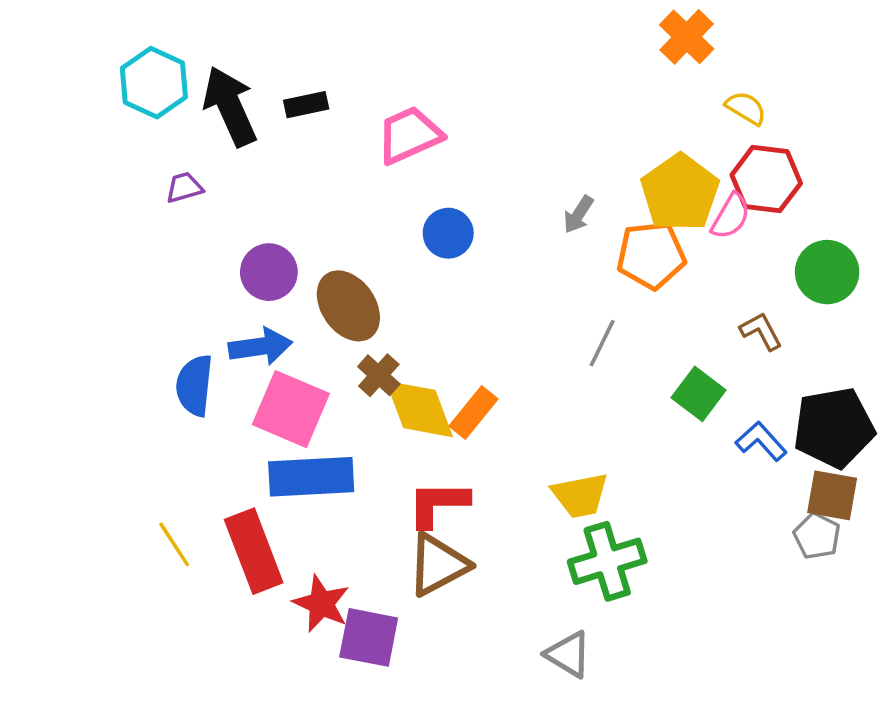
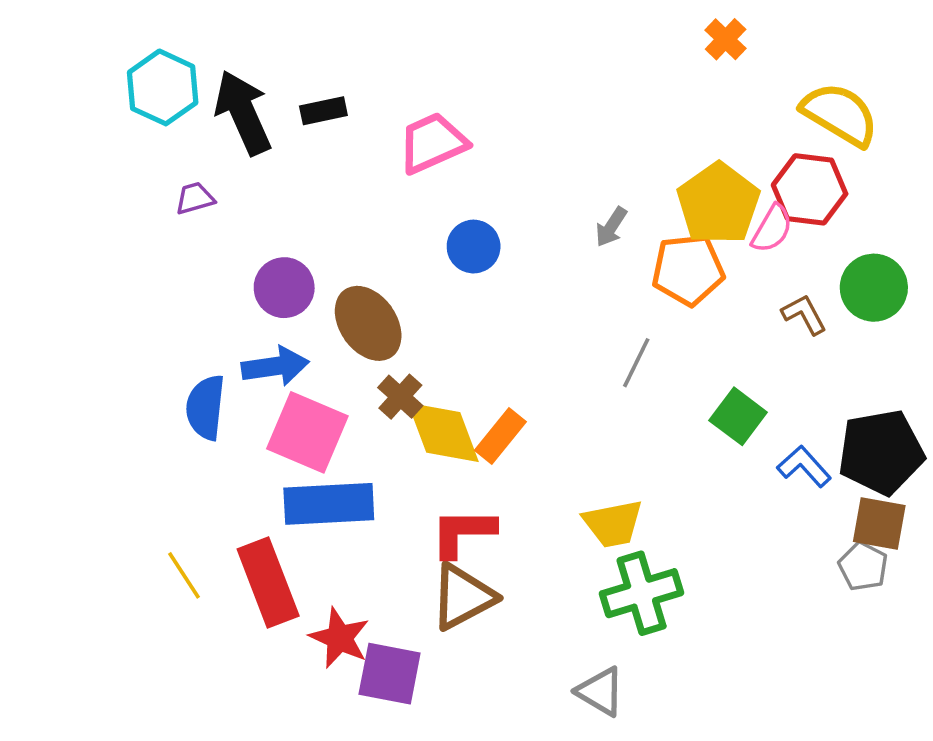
orange cross: (687, 37) -> (726, 39), size x0.7
yellow semicircle: (746, 108) -> (840, 114), moved, size x1.8
brown L-shape: (761, 331) -> (804, 314), moved

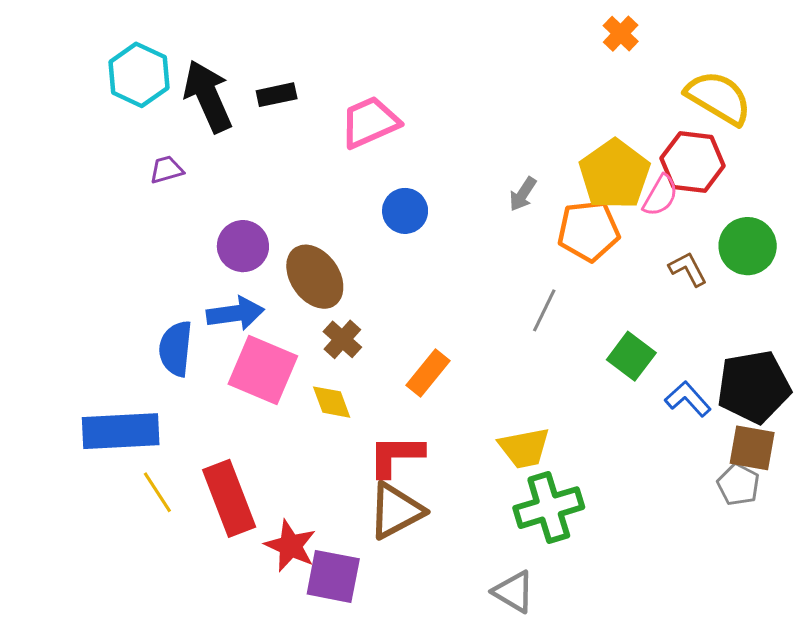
yellow diamond: (443, 432) -> (332, 402), moved, size x0.6
blue rectangle: (329, 504) -> (121, 431), moved

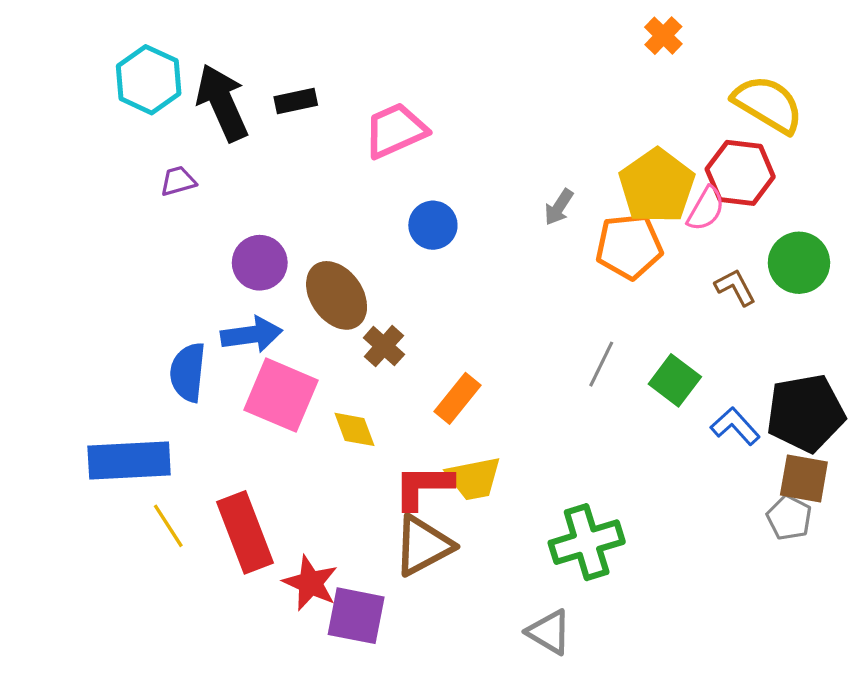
gray line: (544, 310) -> (601, 364), moved
brown cross: (342, 339) -> (384, 346), moved
yellow trapezoid: (524, 448) -> (474, 478), moved

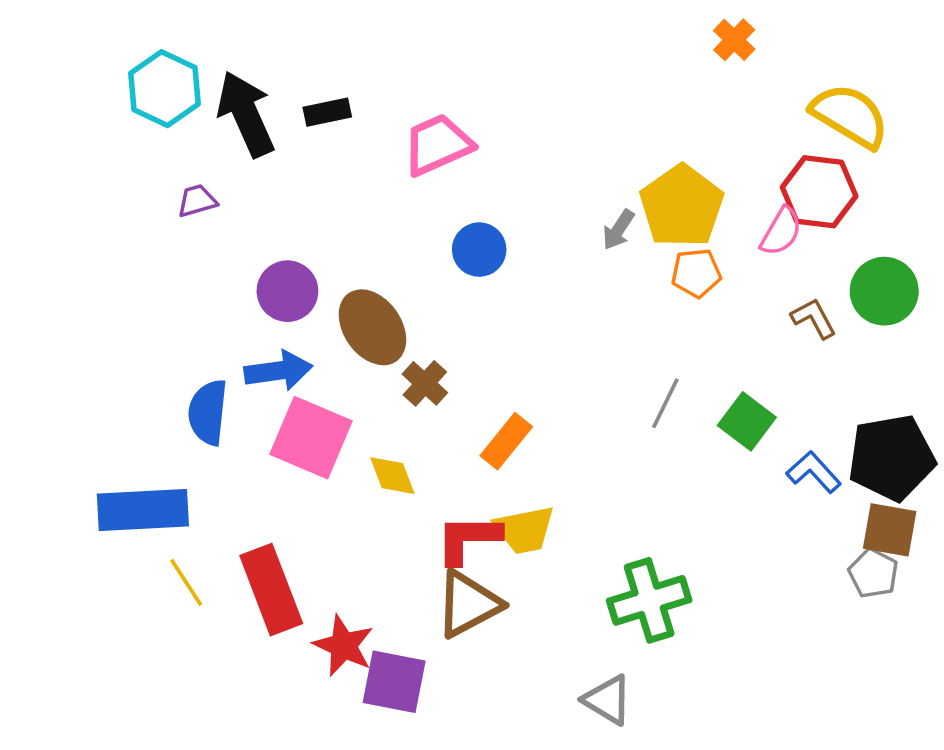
yellow pentagon: (657, 186) -> (682, 206), moved
orange pentagon: (629, 246) -> (696, 273), size x0.7

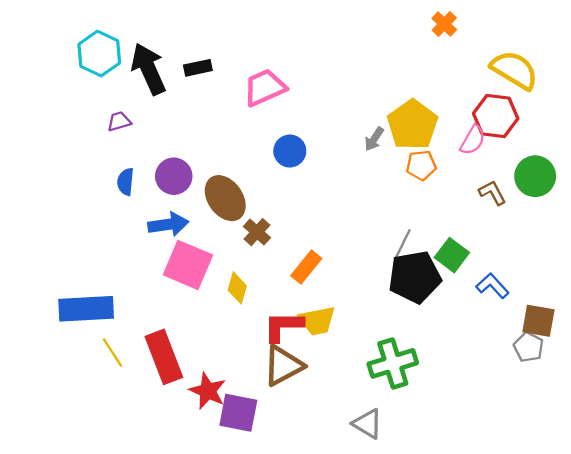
blue semicircle: (208, 412) -> (126, 182), moved, size x0.7
black pentagon: (891, 458) -> (415, 277), moved
yellow diamond: (392, 476) -> (237, 288), turned 36

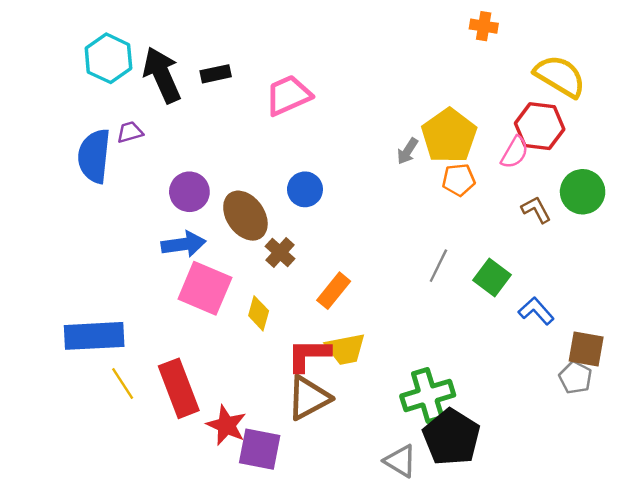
orange cross: (444, 24) -> (484, 26), turned -35
blue circle: (290, 151) -> (305, 189), moved
blue semicircle: (126, 182) -> (94, 156), moved, size x1.8
black pentagon: (415, 277) -> (452, 437), moved, turned -30

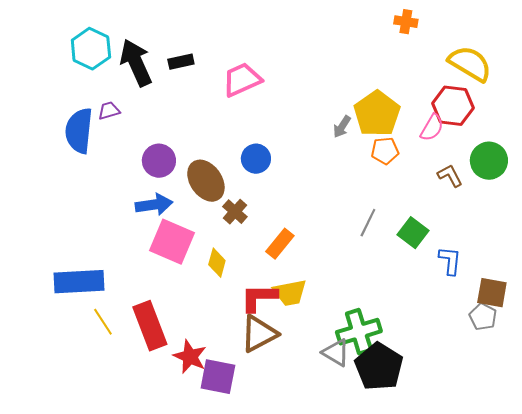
blue L-shape: (536, 311) -> (450, 261), turned 48
gray triangle: (400, 461) -> (336, 353), moved

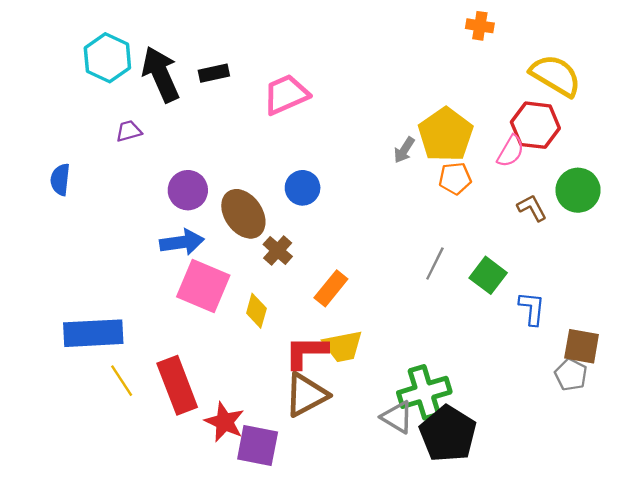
blue semicircle: (79, 131) -> (60, 180), moved, size x0.6

